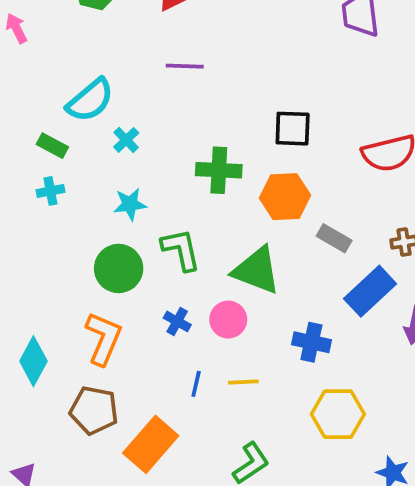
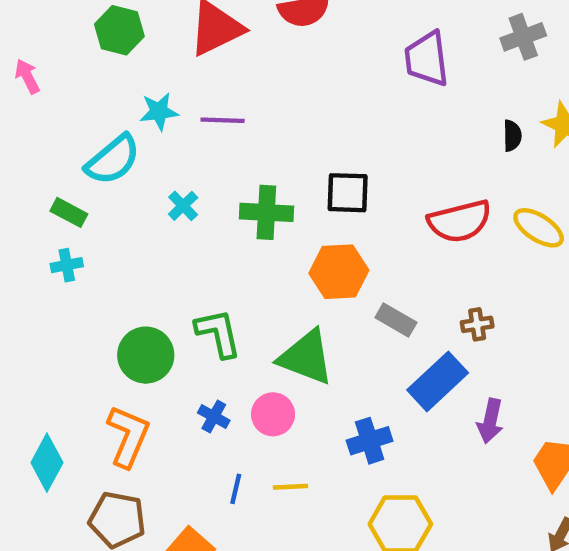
cyan cross: (126, 140) -> (183, 206), moved
green cross: (219, 170) -> (266, 212), moved
cyan star: (130, 204) -> (159, 111), moved
blue cross: (311, 342) -> (370, 441), turned -30

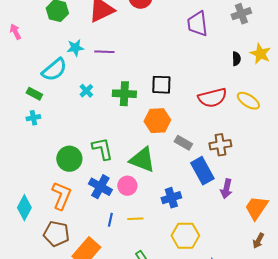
brown cross: (477, 324) -> (220, 145), size x1.5
blue rectangle: (438, 381) -> (202, 171), turned -76
blue cross: (214, 417) -> (100, 187), size x1.6

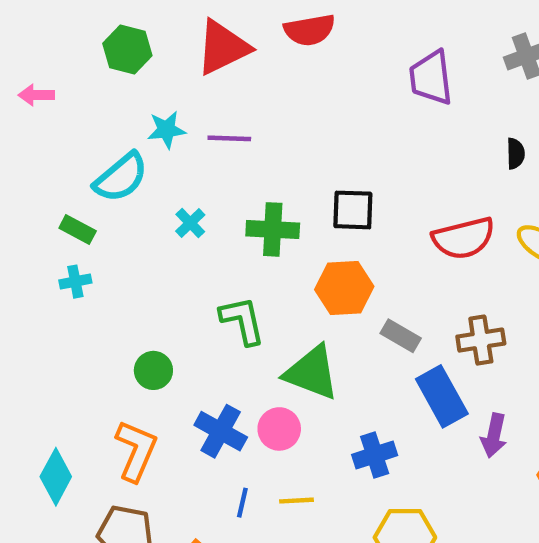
pink arrow: (15, 32) -> (36, 95), turned -63
green L-shape: (102, 149) -> (242, 321), moved
green circle: (69, 159) -> (153, 370), size x0.7

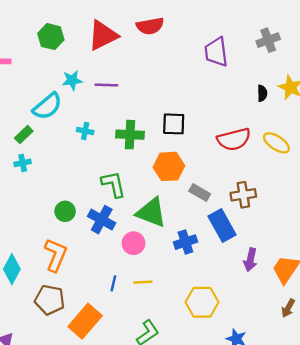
cyan cross: (190, 223) -> (85, 131), turned -35
green rectangle: (78, 229) -> (24, 135), turned -72
blue cross: (221, 431) -> (102, 220), moved
purple arrow: (494, 435) -> (250, 260), moved
blue cross: (375, 455) -> (185, 242), moved

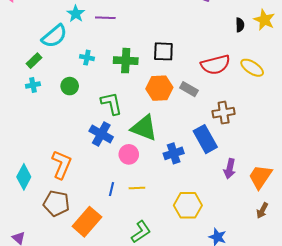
cyan star: (72, 80) -> (76, 14), turned -30
gray rectangle: (200, 192) -> (189, 89), moved
green circle: (65, 211) -> (70, 86), moved

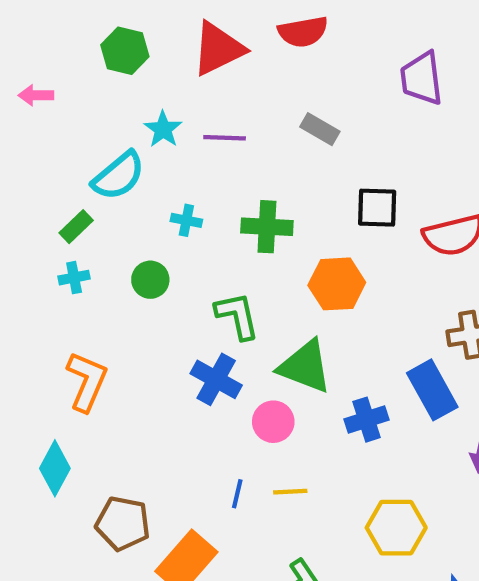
black square: (163, 51) -> (377, 208), moved
gray rectangle: (189, 89) -> (320, 129), moved
orange L-shape: (61, 165) -> (87, 381), moved

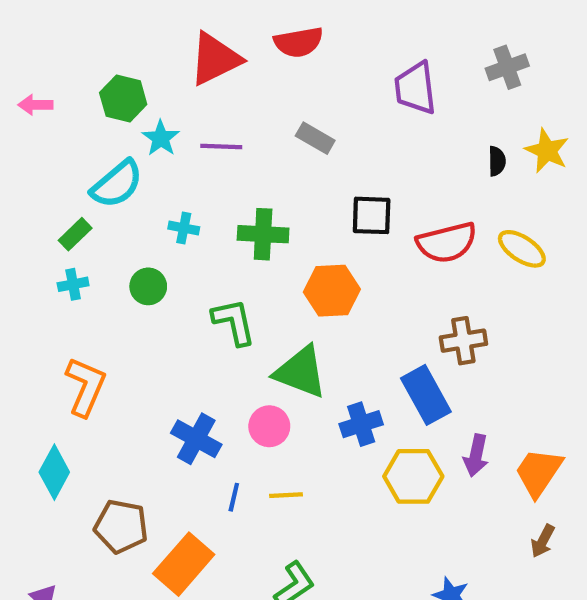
green hexagon: (125, 51) -> (123, 99), moved
blue cross: (216, 379) -> (196, 439), moved
yellow hexagon: (396, 528) -> (413, 476), moved

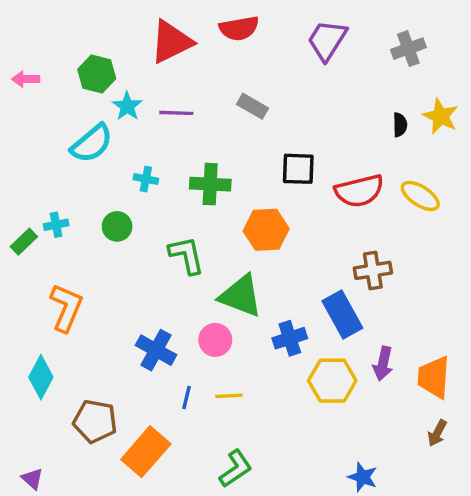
purple trapezoid: (415, 88) -> (327, 40), moved, turned 39
green rectangle: (75, 234) -> (24, 242), moved
orange trapezoid: (539, 472) -> (434, 377), turned -30

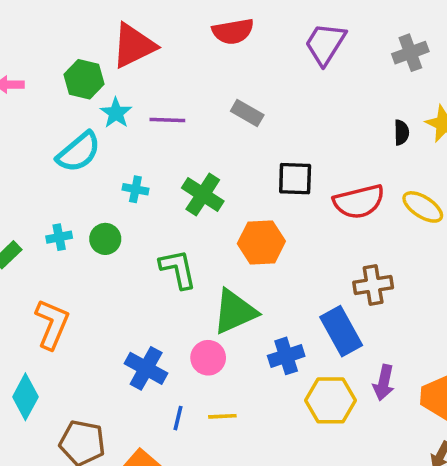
red triangle: (171, 42) -> (134, 46), moved
green cross: (210, 184) -> (203, 195), turned 30
cyan cross: (56, 225) -> (59, 237), moved
green triangle: (241, 296) -> (235, 312), turned -45

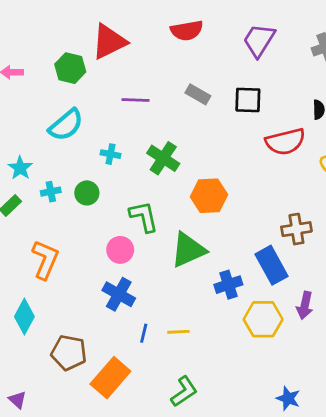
cyan star: (116, 113) -> (20, 168), moved
black square: (295, 179) -> (248, 100), moved
red semicircle: (359, 202) -> (285, 142), moved
pink circle: (208, 358) -> (120, 250), moved

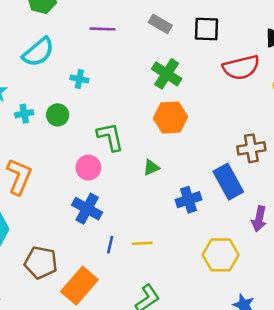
green cross: (163, 158) -> (167, 74), moved
green triangle: (188, 250) -> (151, 168), size x0.5
yellow hexagon: (263, 319) -> (221, 255), moved

